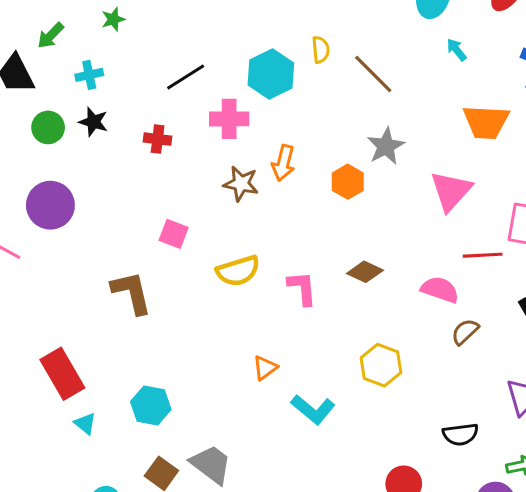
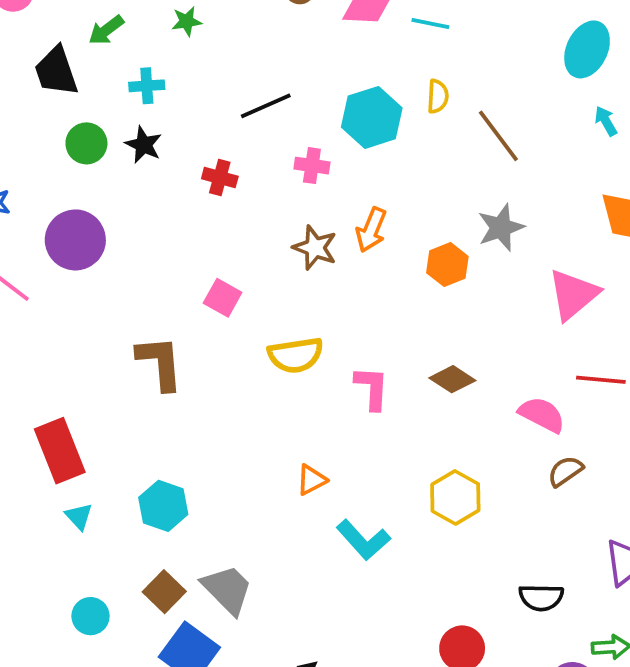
pink cross: (229, 119) -> (312, 166), size x0.7

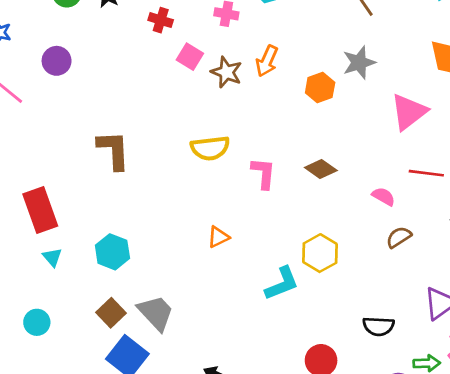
purple circle: (75, 240) -> (57, 61), size x0.7
pink square: (223, 298) -> (190, 57), moved
pink semicircle: (542, 415) -> (383, 196), size x0.7
cyan L-shape: (363, 540) -> (282, 284), moved, turned -72
cyan circle: (90, 616) -> (37, 322), moved

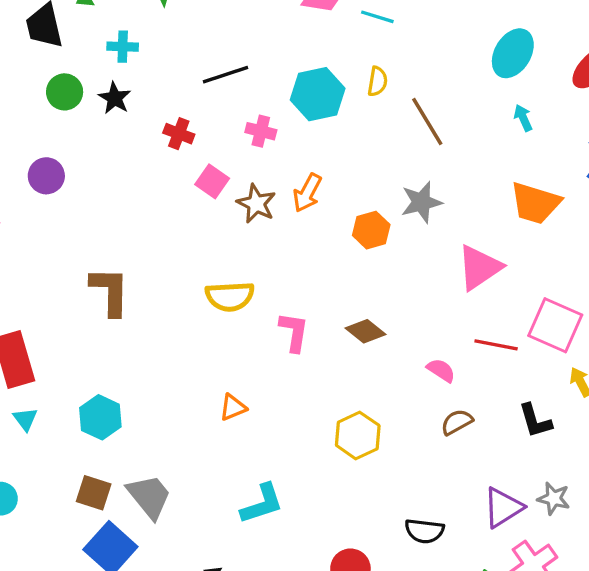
cyan L-shape: (282, 284) -> (262, 504), moved
brown square: (111, 313) -> (94, 493), turned -32

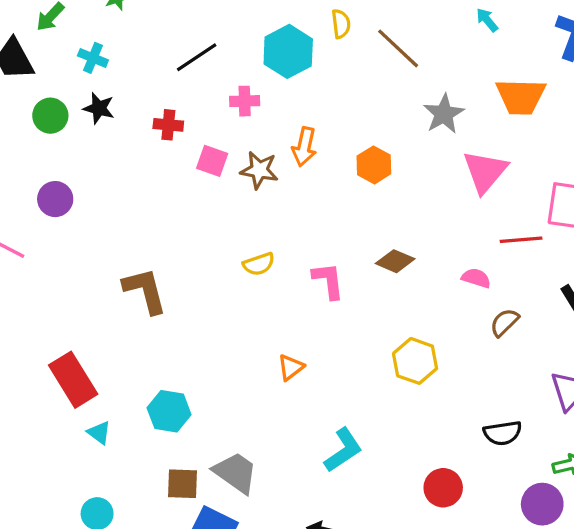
cyan cross: (123, 47) -> (93, 58), turned 36
gray star: (421, 202) -> (444, 114), moved
yellow semicircle: (230, 296) -> (259, 264), size x0.7

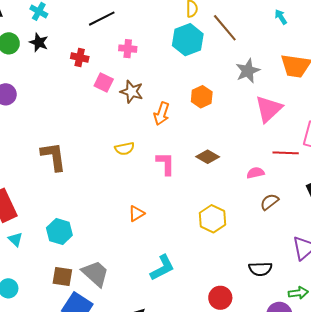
cyan hexagon: (288, 51) -> (188, 40), moved
orange arrow: (304, 147) -> (162, 114), moved
pink semicircle: (476, 278) -> (256, 173), turned -36

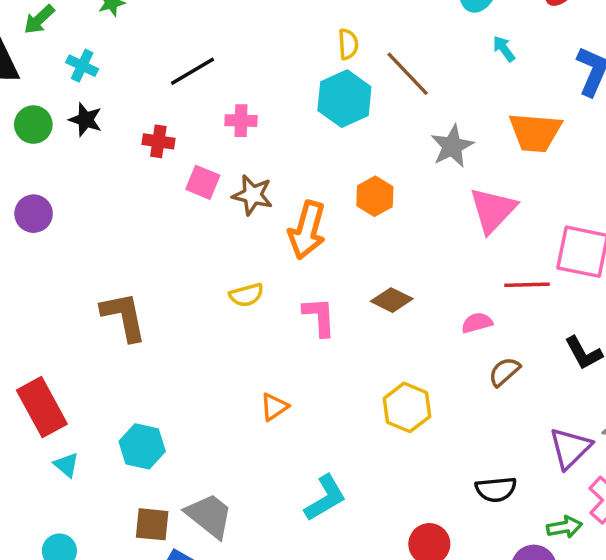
orange arrow: (162, 114) -> (307, 230), size x1.4

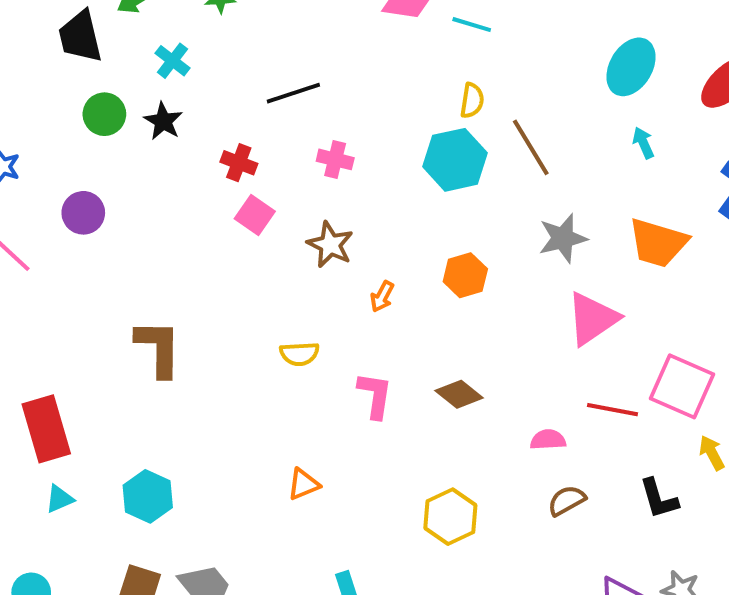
pink square: (203, 182) -> (255, 215), moved
orange arrow: (307, 230) -> (382, 296), size x0.5
cyan triangle: (66, 465) -> (60, 499), turned 44

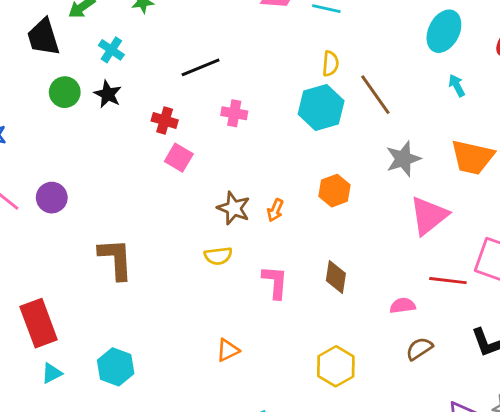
purple circle: (83, 213) -> (52, 198), moved
brown star: (330, 245) -> (234, 208), moved
brown diamond: (459, 394) -> (336, 277), turned 64

